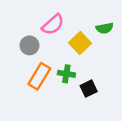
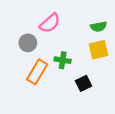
yellow square: (80, 43) -> (99, 50), moved, turned 30
green cross: (66, 74) -> (63, 60), moved

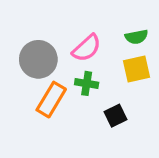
pink semicircle: (50, 23) -> (87, 48), moved
gray circle: (28, 43) -> (38, 59), size x1.5

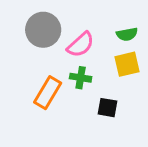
gray circle: (38, 59) -> (43, 30), moved
black square: (116, 116) -> (108, 108), turned 36

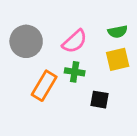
gray circle: (43, 30) -> (26, 41), moved

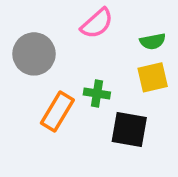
pink semicircle: (75, 41) -> (97, 23), moved
black square: (100, 100) -> (129, 129), size x1.5

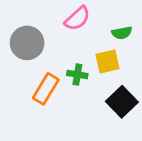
yellow square: (153, 77) -> (107, 62), moved
black square: (129, 129) -> (122, 102), moved, turned 36

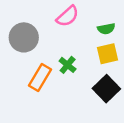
yellow square: (107, 62) -> (108, 54), moved
green cross: (77, 74) -> (68, 65), turned 30

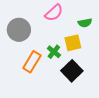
yellow square: (108, 54) -> (73, 43), moved
black square: (106, 89) -> (72, 71), moved

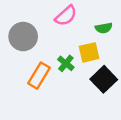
black square: (72, 71) -> (104, 79), moved

